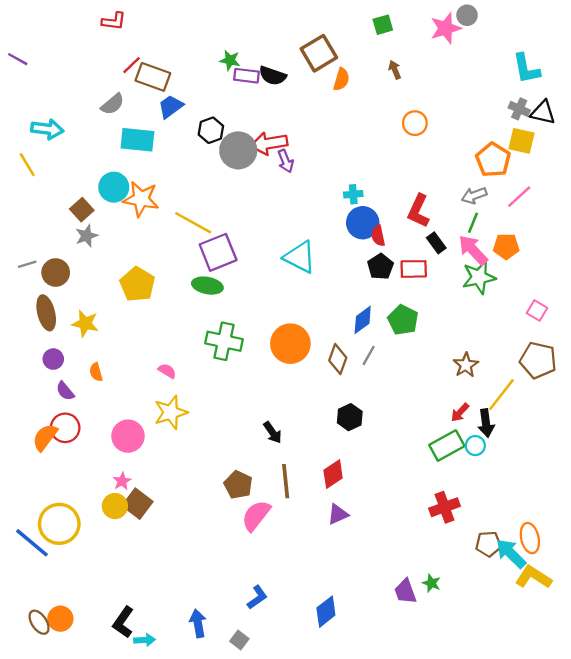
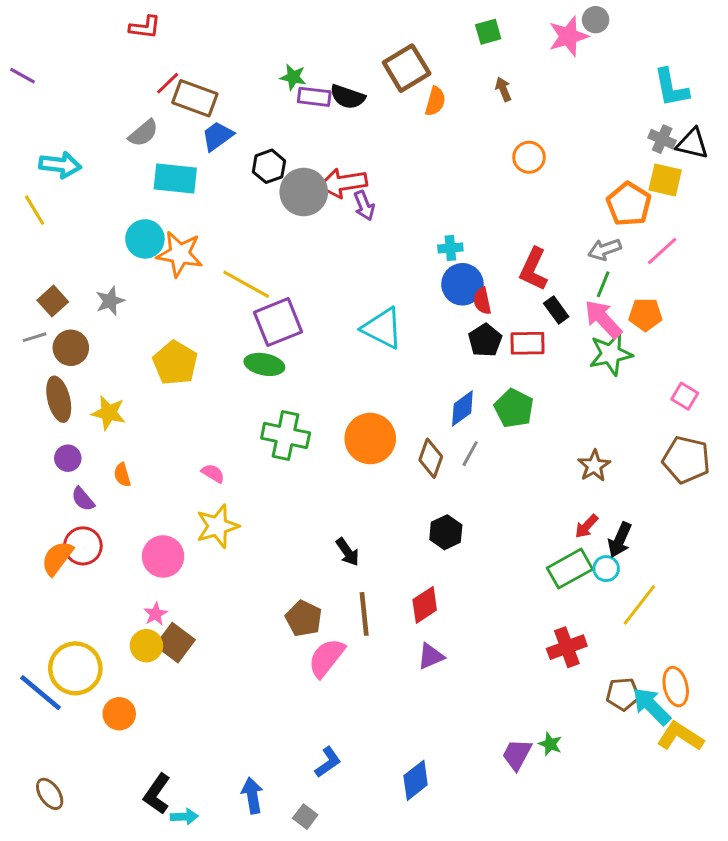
brown square: (82, 210) -> (53, 301), moved
yellow line: (501, 395) -> (639, 605), moved
black arrow: (486, 423) -> (620, 540), turned 32
purple trapezoid: (405, 591) -> (517, 755), turned 48
orange circle: (60, 619) -> (119, 714), moved

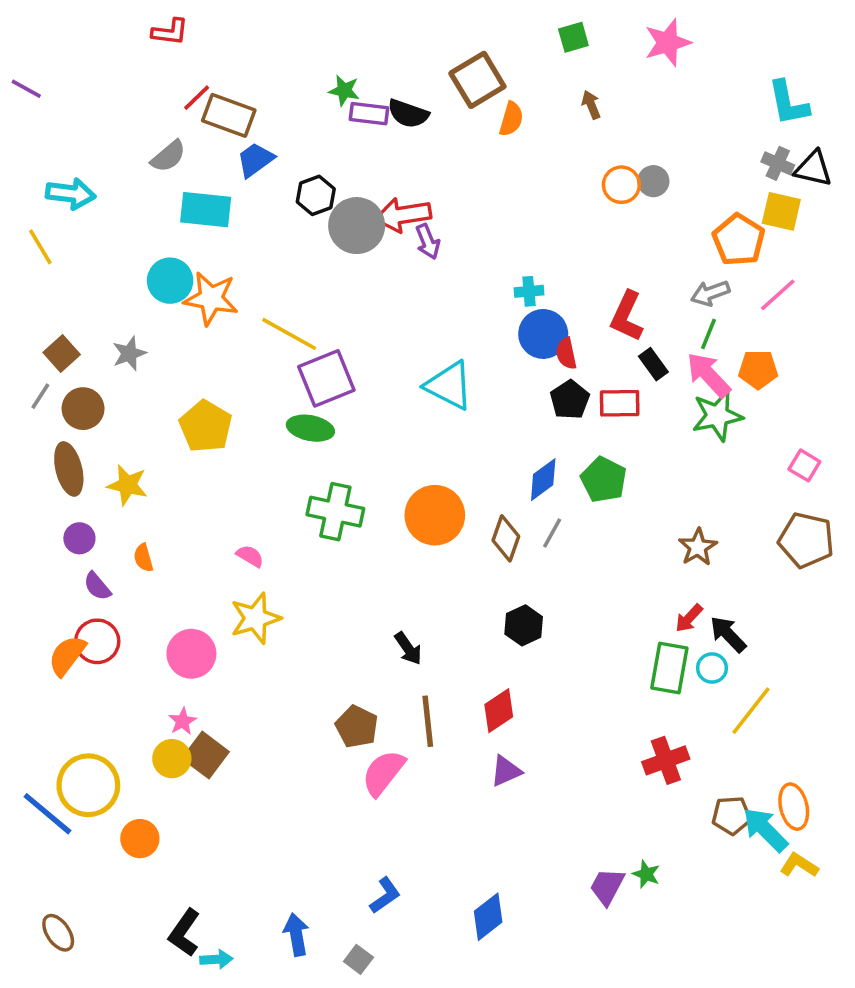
gray circle: (596, 20) -> (653, 181), moved
gray line: (35, 337) -> (40, 396), turned -40
black arrow: (620, 540) -> (728, 634), turned 112
green rectangle: (570, 569) -> (669, 668), turned -51
yellow L-shape: (680, 736) -> (799, 865), size x0.7

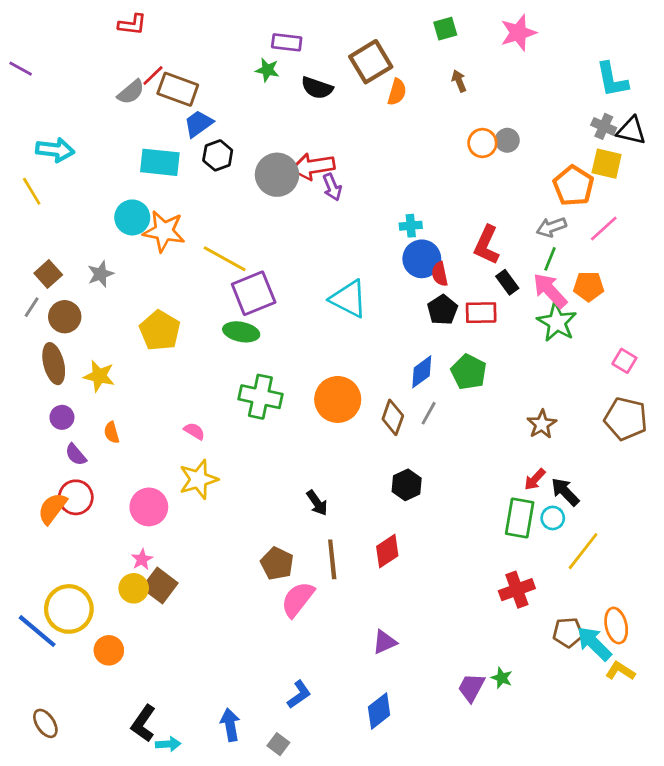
purple rectangle: (369, 114) -> (287, 42), moved
gray semicircle: (168, 156) -> (131, 92), moved
black hexagon: (316, 195) -> (218, 155), moved
green star: (717, 416) -> (557, 322), turned -30
purple triangle: (506, 771) -> (385, 642), moved

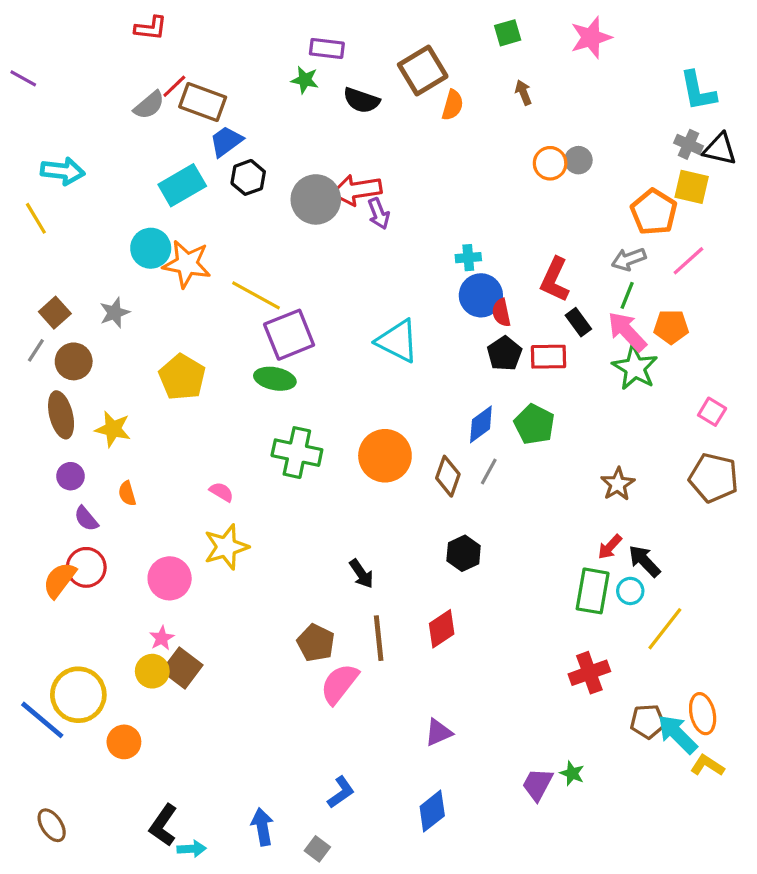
cyan rectangle: (160, 162) -> (182, 185), turned -36

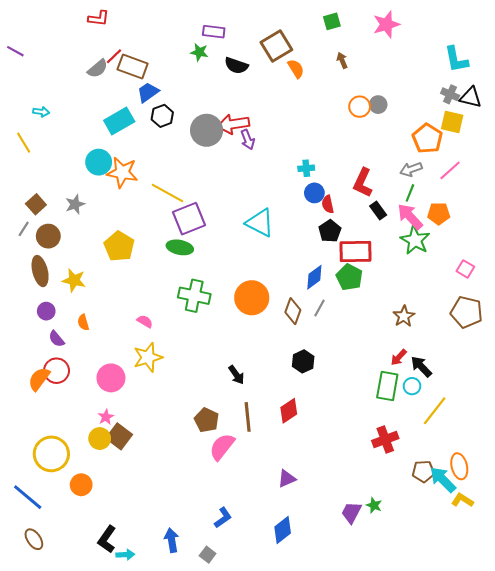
orange semicircle: (453, 105) -> (296, 69), turned -48
cyan arrow: (63, 171) -> (41, 112), size x0.6
blue circle: (481, 295) -> (314, 193), size x0.7
red rectangle: (549, 357) -> (356, 252), moved, size x1.4
blue line: (42, 720) -> (28, 497), moved

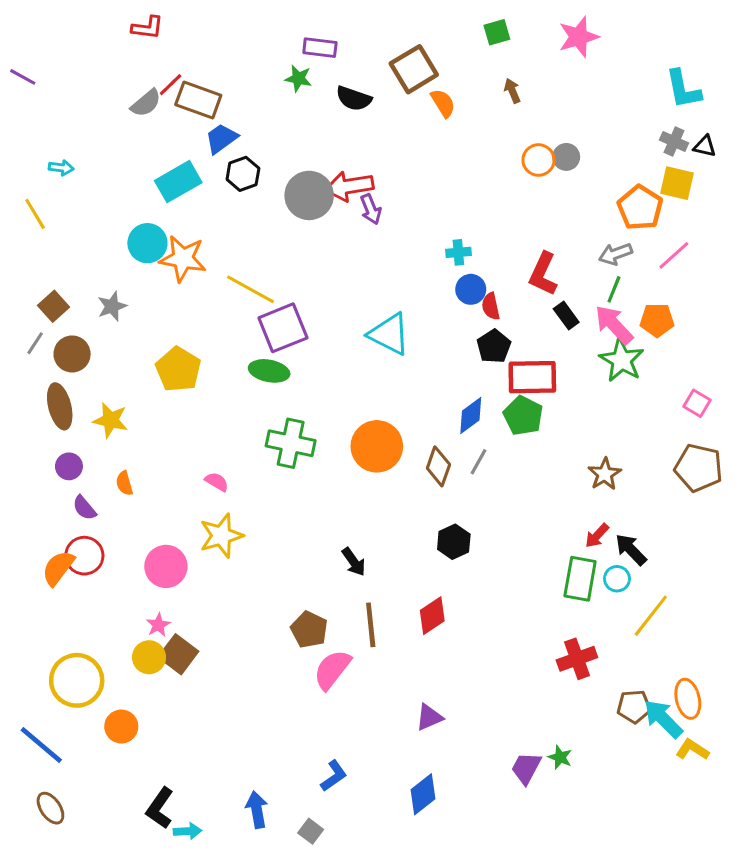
black triangle: (471, 97) -> (705, 146), size x0.7

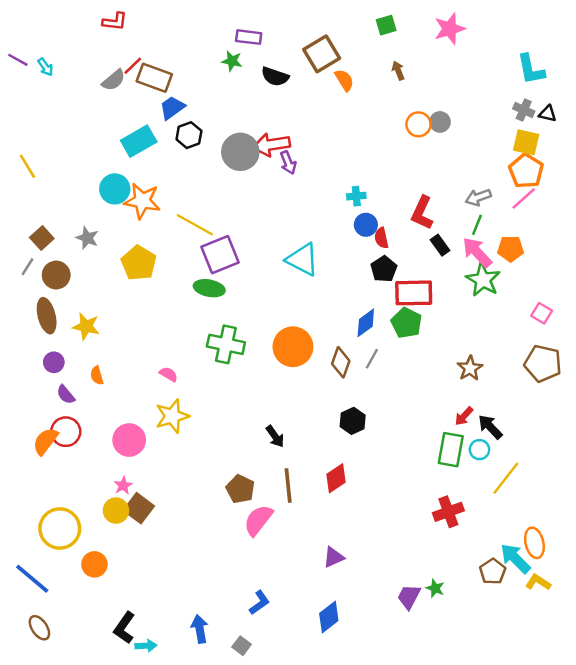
cyan arrow: (61, 168) -> (45, 67), moved, turned 48
orange pentagon: (640, 208) -> (526, 171), moved
gray star: (112, 306) -> (87, 238), turned -30
yellow pentagon: (178, 369) -> (139, 263), moved
brown pentagon: (634, 707) -> (493, 572), moved, turned -30

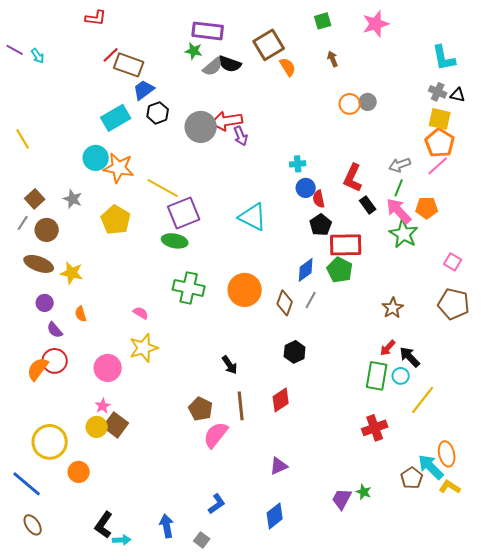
purple rectangle: (249, 37) -> (208, 31), size x1.4
gray semicircle: (114, 80) -> (213, 67), moved
brown ellipse: (47, 316) -> (39, 264), turned -56

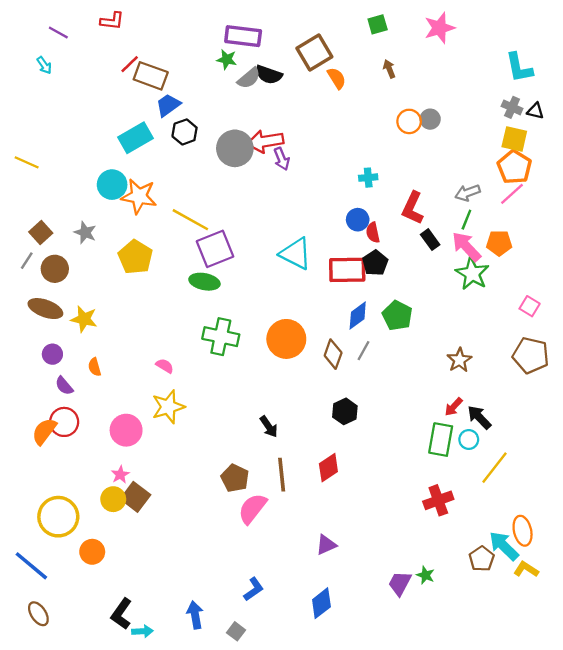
purple line: (15, 50) -> (58, 33), moved
yellow line: (23, 139) -> (27, 162), turned -35
cyan cross: (298, 164) -> (368, 178), moved
red rectangle: (346, 245) -> (347, 270), moved

